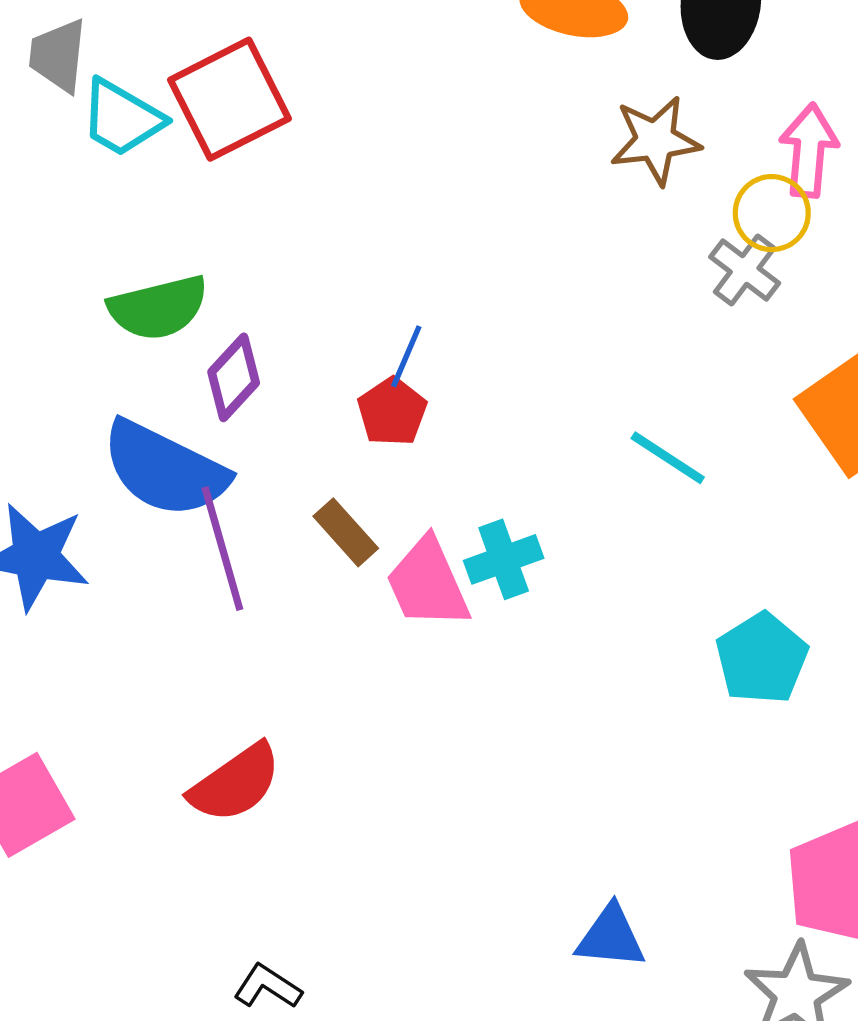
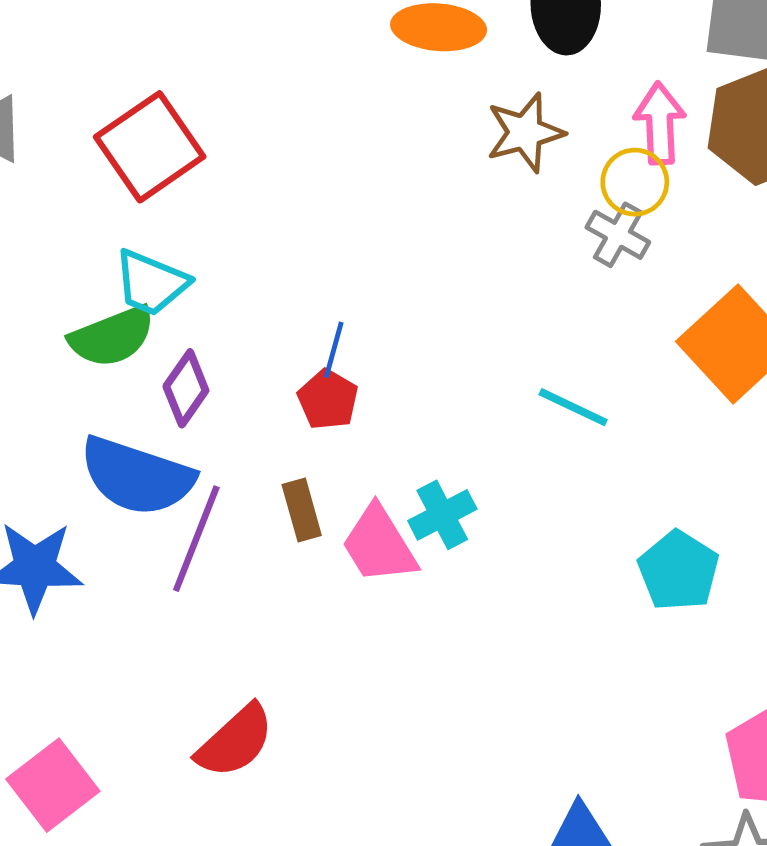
cyan trapezoid: (122, 118) -> (151, 283), moved
brown rectangle: (346, 532) -> (302, 510), turned 34
purple line: (222, 549) -> (196, 539), turned 45

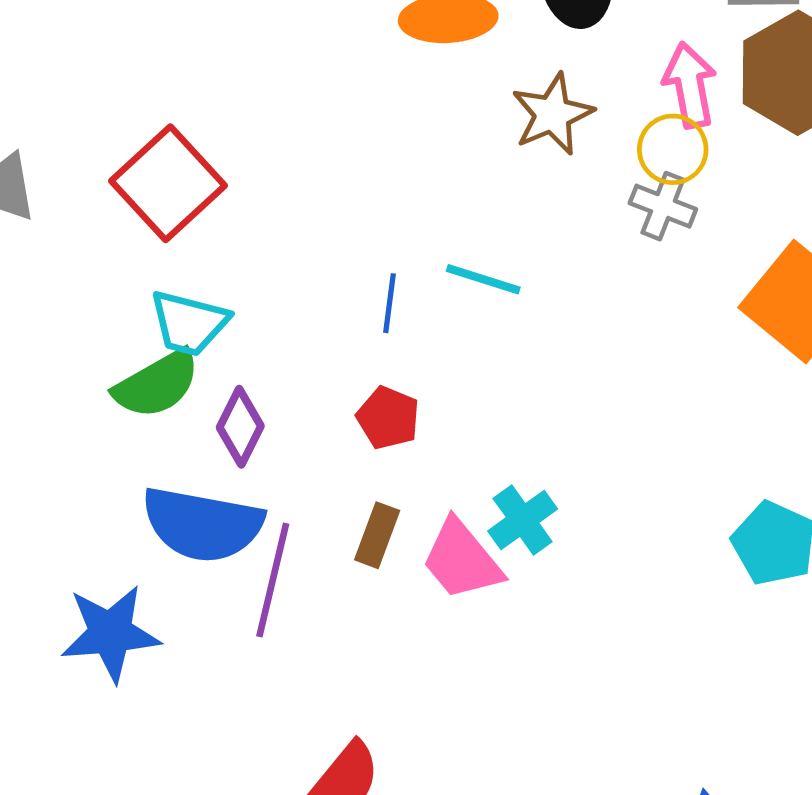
blue line: (334, 350) -> (390, 303), moved
cyan line: (573, 407) -> (483, 279), moved
brown rectangle: (302, 510) -> (377, 535), turned 44

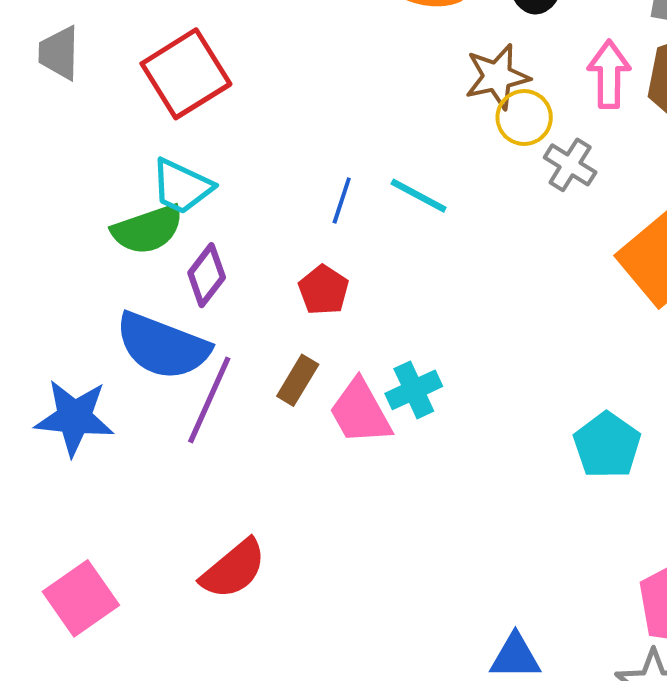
yellow circle: (673, 149) -> (524, 117), moved

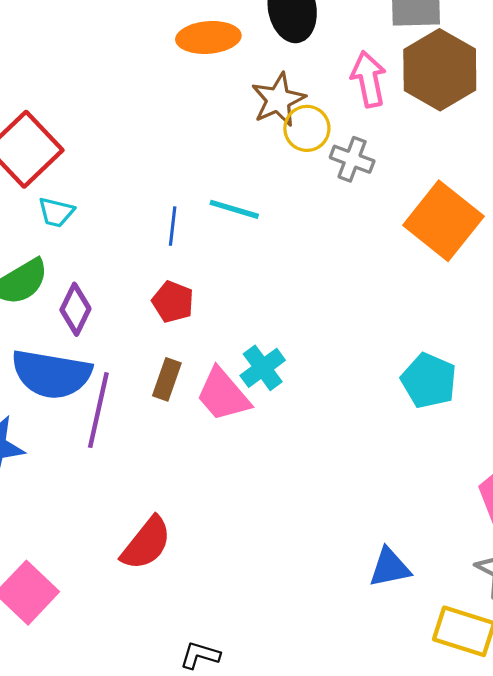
cyan trapezoid: (182, 186) -> (56, 212), moved, size x0.7

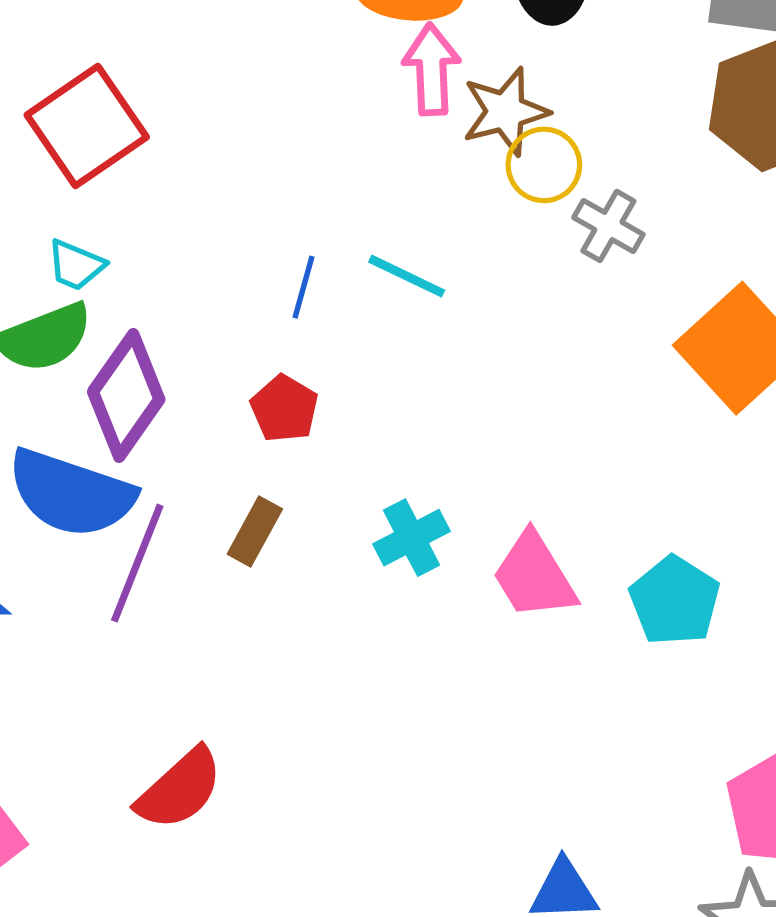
pink arrow: (369, 79) -> (432, 69), moved
cyan trapezoid: (56, 212) -> (76, 265), moved
purple diamond: (75, 309) -> (126, 395), size x1.5
pink trapezoid: (223, 395) -> (534, 576), moved

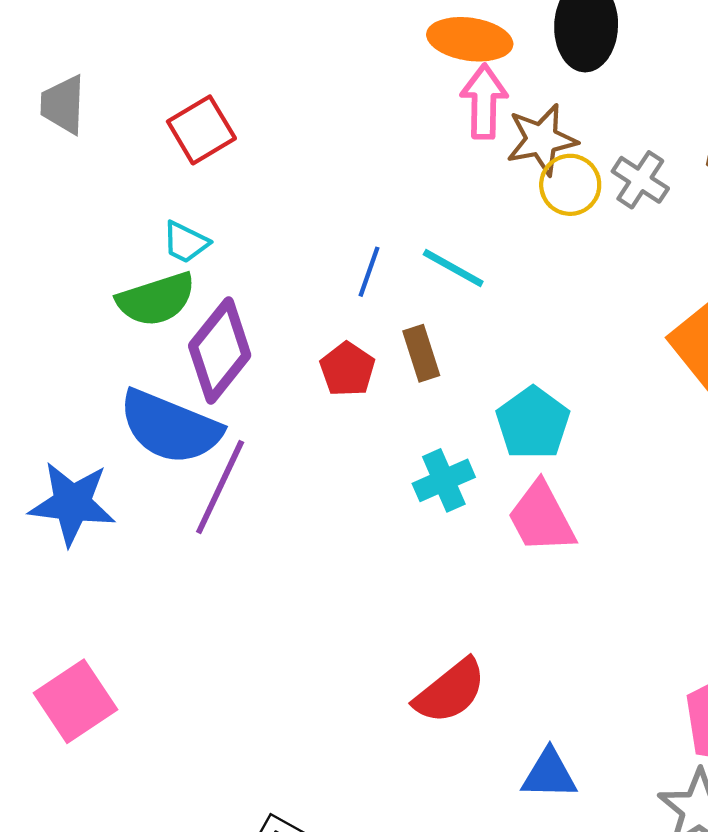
red square: (87, 126) -> (201, 130), size x0.7
gray cross: (608, 226) -> (640, 180), moved
brown rectangle: (255, 532) -> (421, 353), moved, turned -50
cyan pentagon: (675, 601) -> (533, 423), moved
red semicircle: (180, 789) -> (450, 691), moved

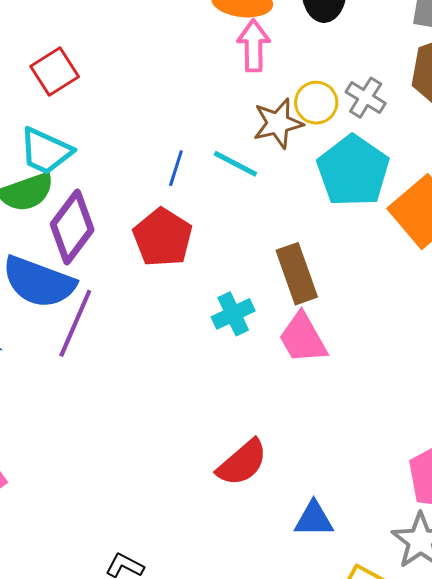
brown star: (542, 140) -> (278, 123), moved
cyan trapezoid: (185, 242) -> (46, 151), size x1.6
brown rectangle: (421, 353) -> (297, 274), moved, size x1.5
red pentagon: (347, 369) -> (163, 237), size x1.5
cyan pentagon: (533, 423) -> (353, 171), moved, size x1.4

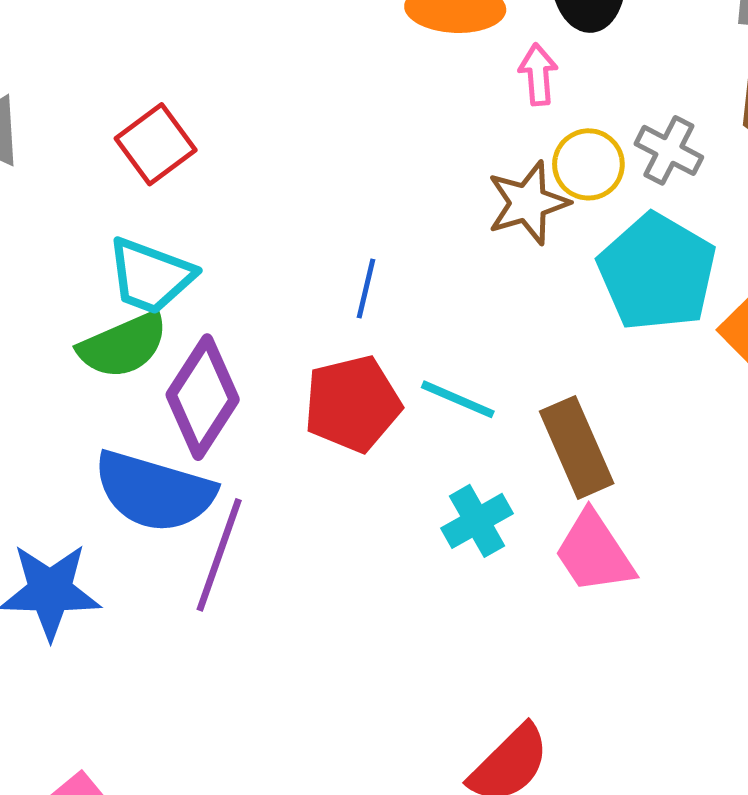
pink arrow: (254, 46) -> (538, 74), moved, size x0.7
cyan line: (235, 164) -> (458, 399), moved
red pentagon: (163, 237) -> (352, 404), turned 30

